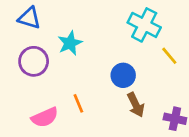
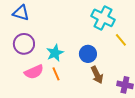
cyan star: (70, 43) -> (55, 53), moved
pink semicircle: (45, 117) -> (34, 72), moved

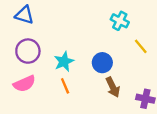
cyan cross: (103, 18) -> (120, 21), size x0.7
pink semicircle: (34, 72) -> (24, 84), moved

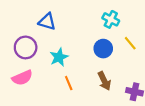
blue triangle: (24, 15) -> (47, 22), moved
blue circle: (102, 63) -> (103, 49), moved
orange line: (65, 86) -> (69, 83), moved

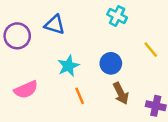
cyan cross: (111, 19) -> (117, 16), moved
purple circle: (26, 47) -> (17, 36), moved
blue circle: (103, 49) -> (111, 63), moved

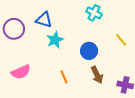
cyan star: (68, 66) -> (55, 40), moved

